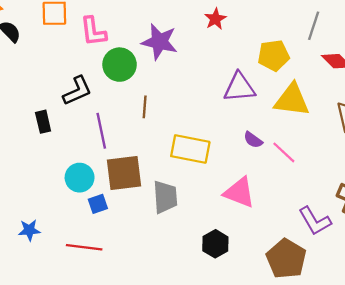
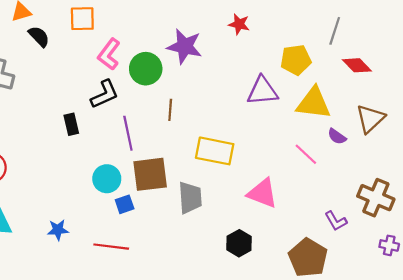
red star: (215, 19) -> (239, 24), turned -30
pink L-shape: (93, 31) -> (109, 54), moved, turned 44
purple semicircle: (253, 140) -> (337, 136), moved
purple L-shape: (315, 221) -> (336, 221), size x0.7

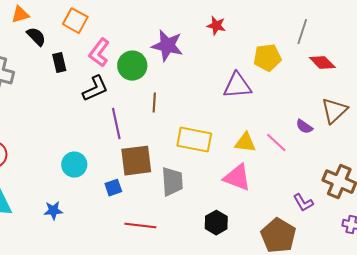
orange square: (82, 19) -> (75, 21), turned 30
yellow triangle: (314, 103) -> (245, 143), moved, size x0.7
black rectangle: (71, 124) -> (59, 63), moved
cyan circle: (107, 179) -> (74, 165), moved
red line: (111, 247) -> (140, 226), moved

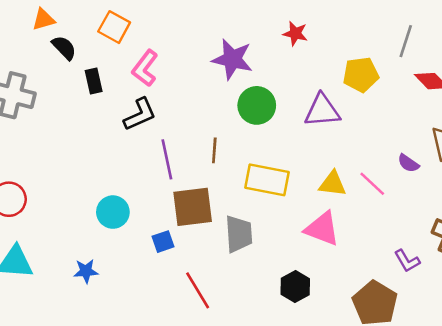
green circle: (132, 66) -> (257, 105), moved
brown line: (154, 103) -> (214, 150), moved
red line: (140, 226) -> (198, 290), turned 52

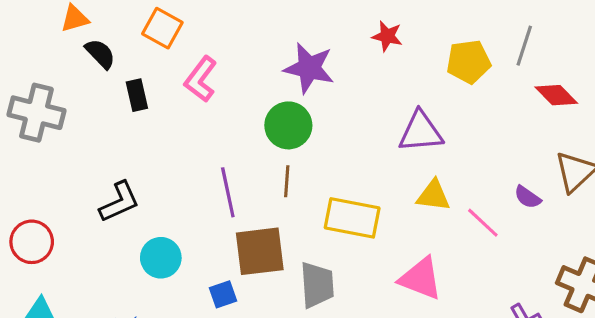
yellow pentagon: (361, 75) -> (469, 62), moved
green circle: (257, 105) -> (288, 125), moved
black L-shape: (140, 114) -> (119, 202), moved
yellow triangle: (333, 184) -> (433, 196), moved

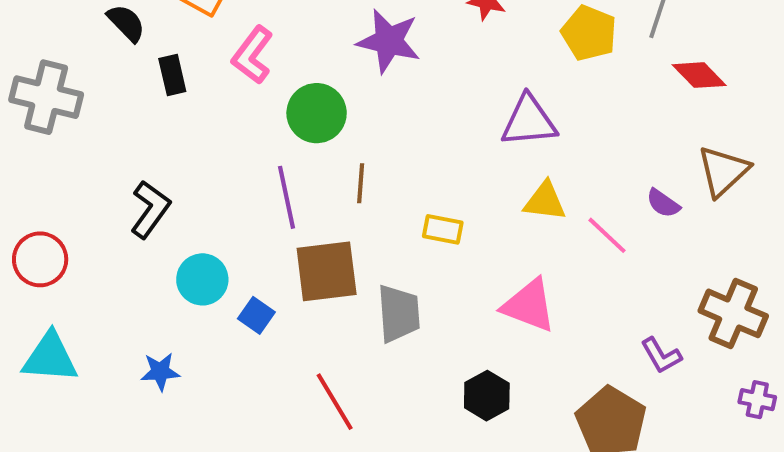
yellow pentagon: (469, 62) -> (589, 33), turned 30
green circle: (288, 125) -> (317, 113), moved
black L-shape: (119, 202) -> (150, 209), turned -30
yellow rectangle: (352, 218) -> (443, 229), size x0.6
blue square: (223, 294) -> (256, 315), moved, turned -36

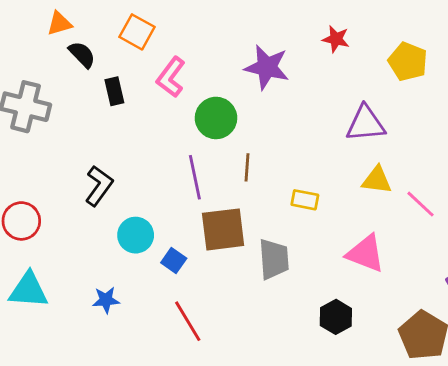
red line: (335, 402) -> (188, 321), moved

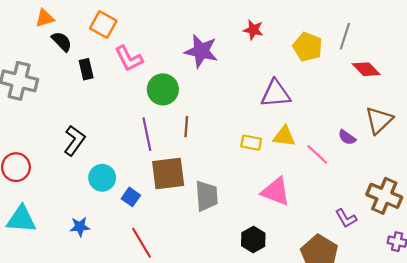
pink L-shape: (171, 77) -> (129, 59), turned -64
yellow rectangle: (305, 200) -> (251, 143), moved

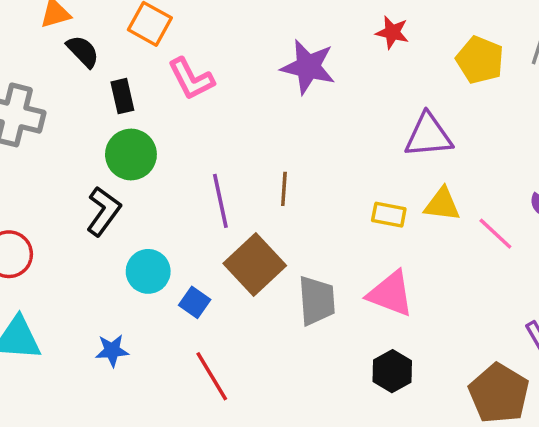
green circle: (163, 89) -> (131, 154), moved
brown square: (168, 174) -> (255, 265), turned -36
pink triangle: (276, 192) -> (391, 294), moved

